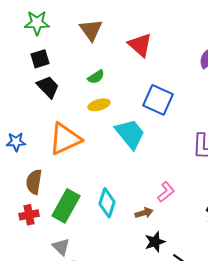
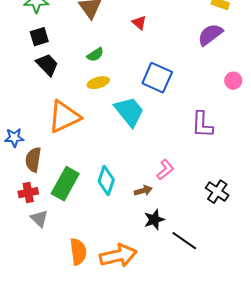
red triangle: (140, 45) -> (139, 23), size x0.6
blue star: (16, 142) -> (14, 138), moved
gray triangle: (61, 247) -> (39, 219), moved

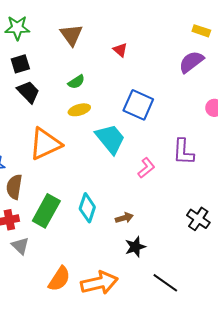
pink L-shape: (165, 170) -> (146, 168), moved
black line: (184, 241) -> (165, 283), moved
orange semicircle: (78, 252) -> (59, 279), turned 40

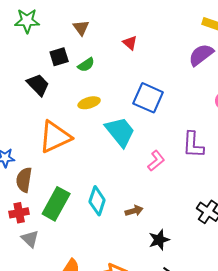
brown triangle: (71, 35) -> (81, 28), size x0.7
black square: (20, 64) -> (59, 57), moved
green semicircle: (76, 82) -> (86, 65), moved
black star: (135, 247) -> (159, 240), moved

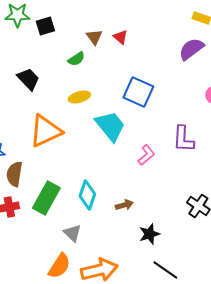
brown triangle: (81, 28) -> (94, 37), moved
black square: (59, 57) -> (45, 26), moved
gray triangle: (30, 239) -> (72, 233), moved

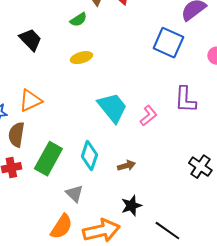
blue square: (138, 92) -> (168, 43), moved
cyan trapezoid: (110, 126) -> (112, 108), moved
orange triangle: (45, 131) -> (30, 101), moved, size x0.7
black star: (149, 234) -> (131, 206), moved

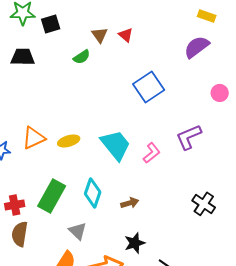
black trapezoid: (30, 40) -> (23, 57), moved, turned -45
blue square: (168, 43) -> (149, 87), moved, turned 32
yellow ellipse: (81, 58) -> (69, 141), moved
purple L-shape: (185, 100) -> (189, 137), turned 64
brown semicircle: (16, 135) -> (20, 234), moved

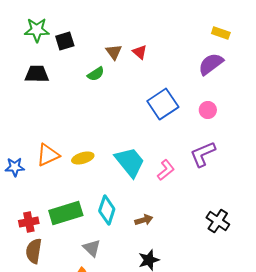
pink circle: (220, 93) -> (208, 110), moved
green rectangle: (52, 196) -> (66, 213), turned 44

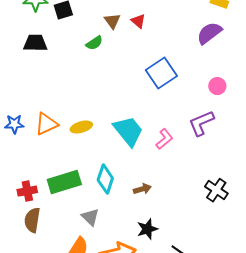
pink circle: (208, 110) -> (217, 86), moved
blue star: (15, 167) -> (14, 124), moved

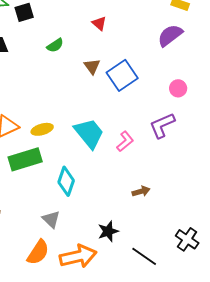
brown triangle: (112, 21) -> (92, 66), moved
green rectangle: (64, 182) -> (25, 159), moved
brown arrow: (142, 189) -> (141, 191), moved
black cross: (216, 190) -> (187, 239), moved

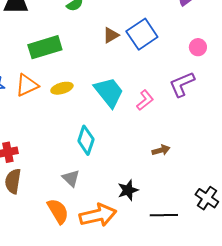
brown triangle: (92, 66) -> (111, 35), moved, turned 36
green rectangle: (25, 159) -> (45, 47), moved
orange semicircle: (38, 252) -> (58, 211), turned -64
black line: (144, 256) -> (164, 215), turned -36

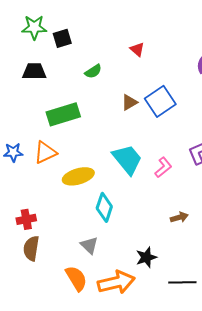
yellow ellipse: (62, 88) -> (78, 176), moved, size x1.4

